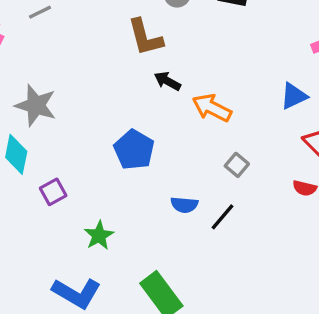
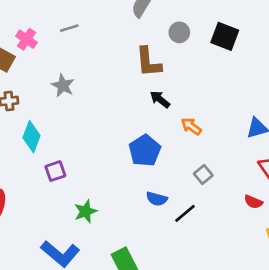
gray star: (36, 105) -> (63, 85), moved, size x0.7
orange arrow: (212, 108) -> (191, 126), size x0.7
blue pentagon: (134, 150) -> (145, 151), moved

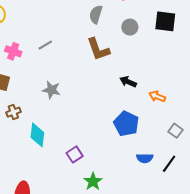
pink cross: (27, 39) -> (13, 51), moved
brown L-shape: (148, 62) -> (98, 49), moved
purple square: (55, 171) -> (75, 154), moved

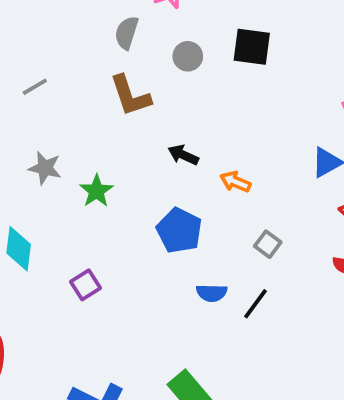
green star: (93, 181) -> (96, 191), moved

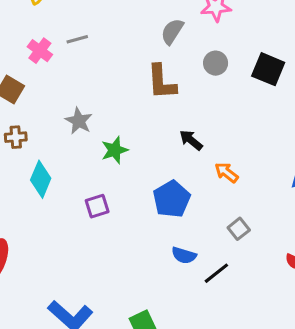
gray line: (35, 87) -> (77, 39), moved
purple square: (86, 285) -> (97, 206), moved

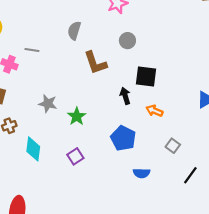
gray semicircle: (172, 31) -> (74, 31), moved
gray line: (77, 39) -> (32, 50), turned 40
black square: (268, 69) -> (146, 77), moved
black arrow: (191, 140) -> (125, 96), turned 49
black line: (216, 273) -> (190, 175), moved

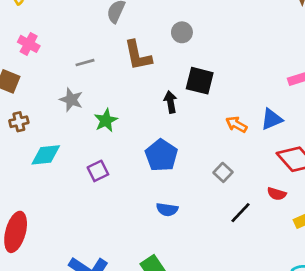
gray line: (32, 50) -> (85, 63), moved, turned -32
orange arrow: (155, 111) -> (236, 124), moved
cyan diamond: (33, 149) -> (46, 155), turned 70
blue semicircle: (142, 173) -> (167, 209), moved

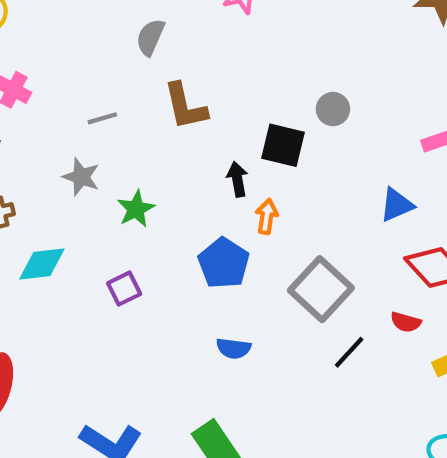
gray circle: (182, 32) -> (333, 109), moved
orange arrow: (236, 124) -> (267, 217), moved, turned 70
gray square: (223, 172) -> (321, 289), size x2.0

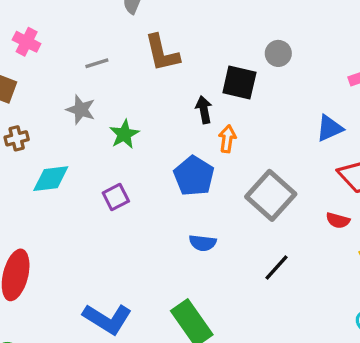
black line: (349, 352) -> (276, 268), moved

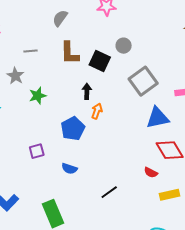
gray circle: (278, 53) -> (124, 46), moved
black square: (239, 82) -> (100, 61), moved
blue triangle: (330, 128) -> (158, 118), size x1.4
gray square: (271, 195) -> (143, 81), moved
purple square: (116, 197) -> (37, 151), moved

